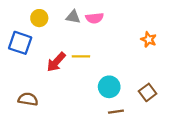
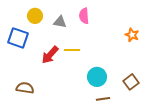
gray triangle: (73, 17) -> (60, 22), moved
pink semicircle: (95, 18) -> (84, 16), turned 91

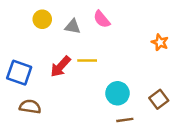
pink semicircle: (84, 16) -> (102, 19), turned -35
blue square: (18, 38) -> (19, 73), moved

